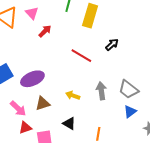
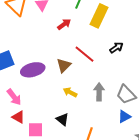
red arrow: (45, 31) -> (64, 24), moved
brown triangle: (43, 103) -> (64, 65), moved, turned -35
red triangle: (25, 128) -> (18, 117), turned 40

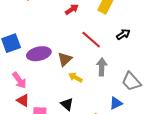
brown triangle: (64, 65) -> (65, 59), moved
gray arrow: (99, 92) -> (102, 67), moved
blue triangle: (124, 117) -> (116, 103), moved

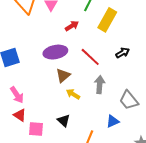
purple ellipse: (39, 54) -> (55, 52), moved

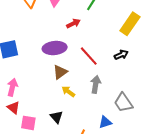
yellow rectangle: (107, 20) -> (130, 24), moved
pink arrow: (17, 95) -> (12, 87), turned -138

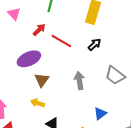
red line: (89, 56) -> (61, 41), moved
yellow arrow: (68, 91) -> (38, 103), moved
gray trapezoid: (123, 103) -> (115, 75), moved

